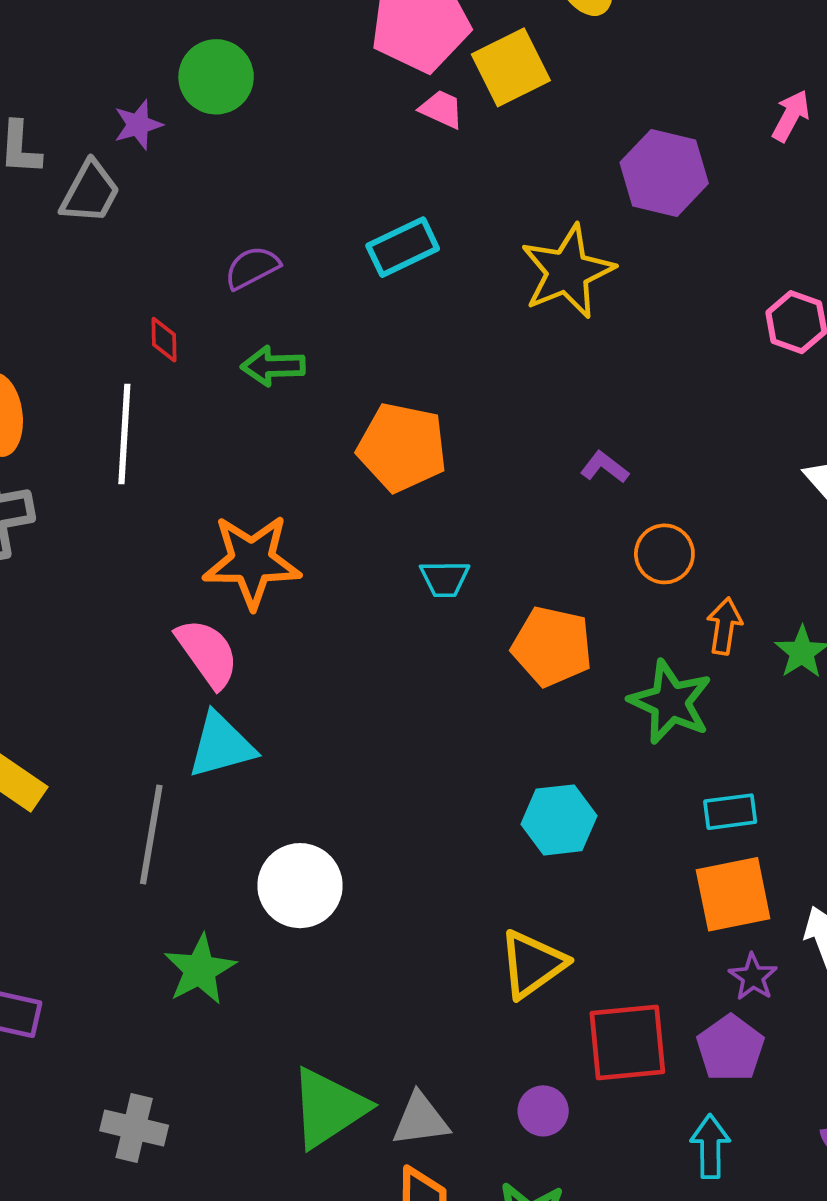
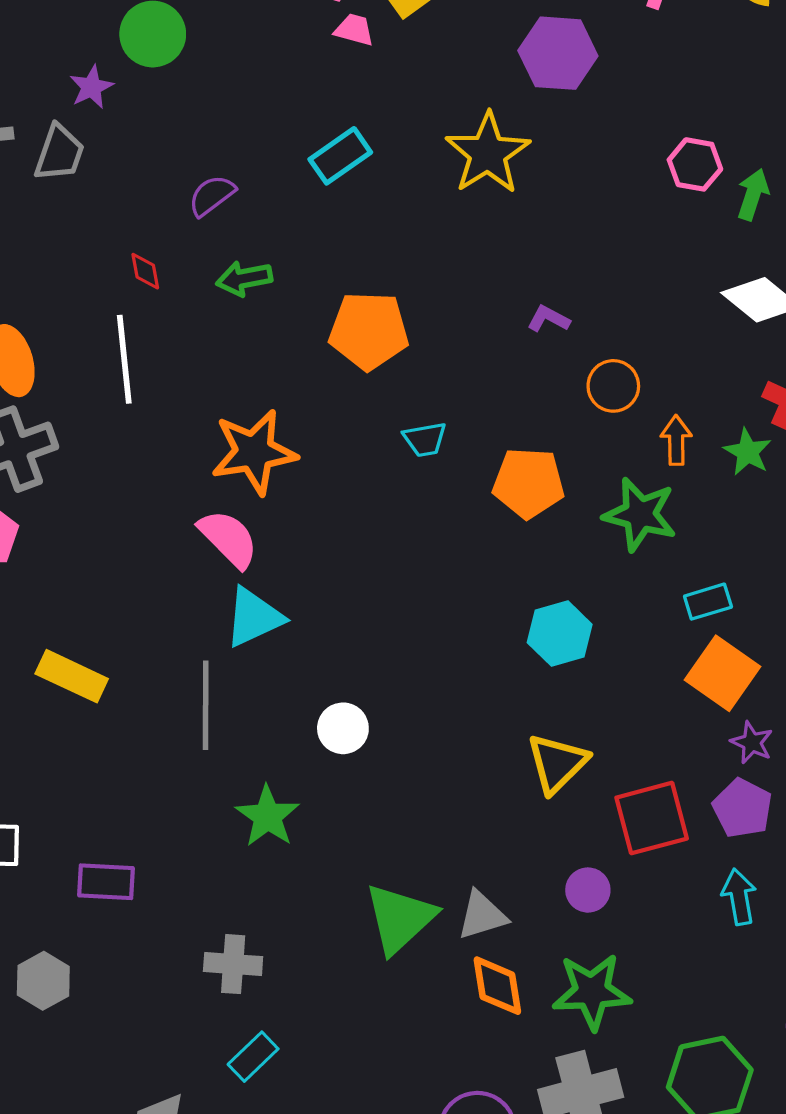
white circle: (300, 886) -> (343, 728), size x0.7
orange square: (733, 894) -> (722, 673), turned -34

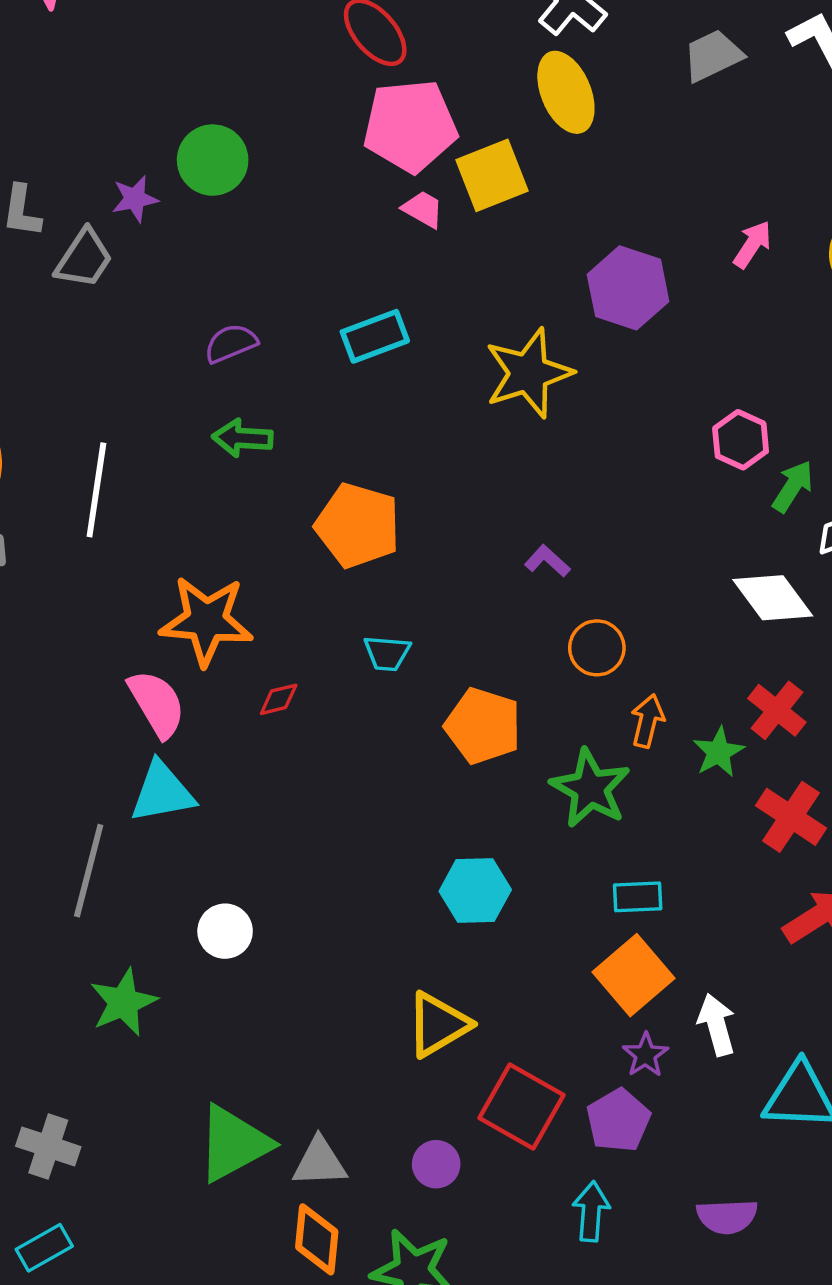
red diamond: (145, 271) -> (279, 699), moved, turned 72
red square: (652, 818) -> (521, 1106), turned 30

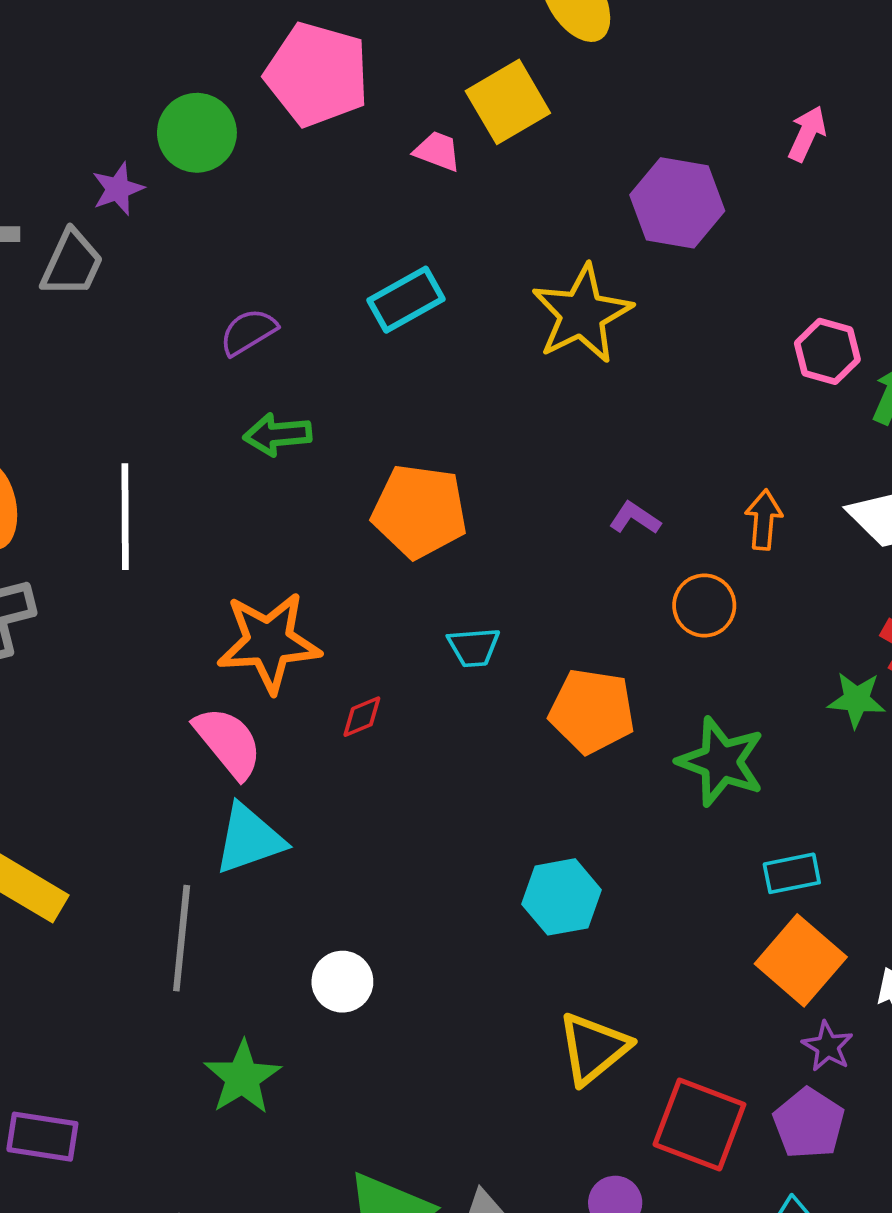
pink pentagon: (410, 126) -> (317, 74), moved, turned 30
orange arrow: (648, 721) -> (764, 520), moved
green star: (719, 752) -> (856, 700), turned -30
cyan hexagon: (475, 890) -> (561, 897), moved

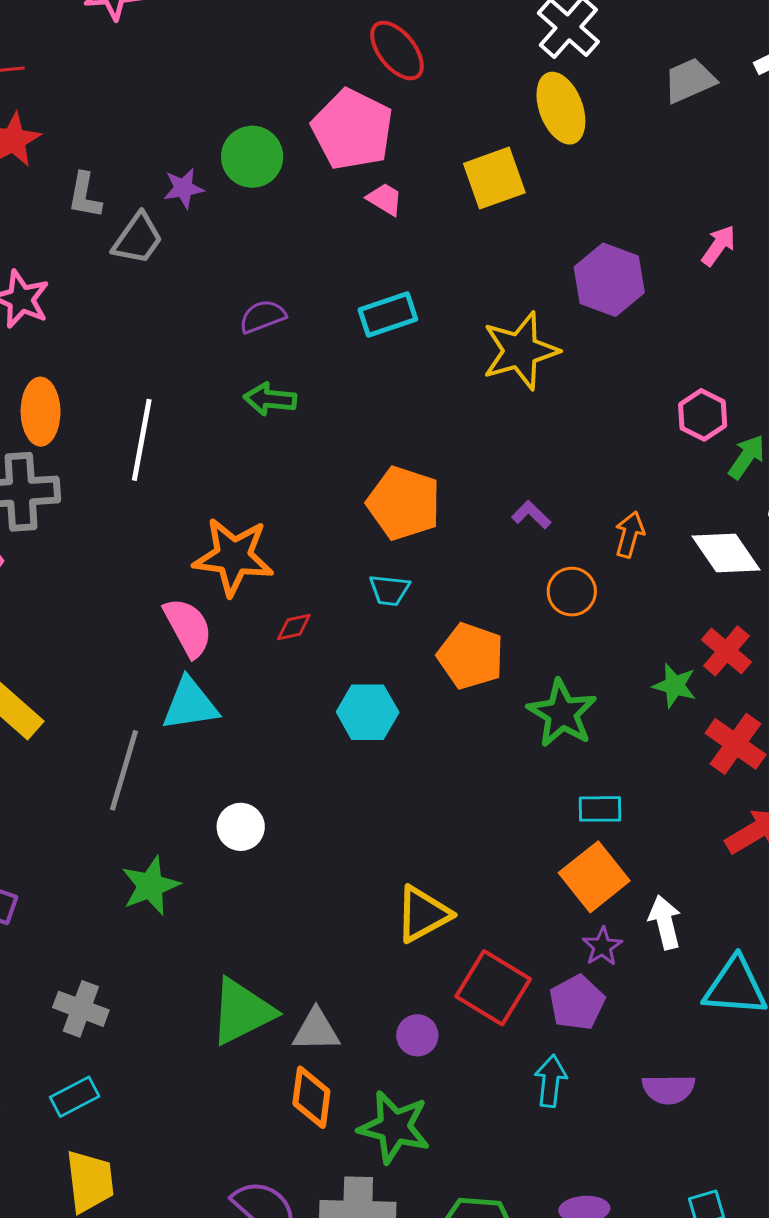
pink trapezoid: (437, 151) -> (385, 199), moved
orange pentagon: (420, 511) -> (404, 503), moved
cyan hexagon: (561, 897) -> (368, 712), moved

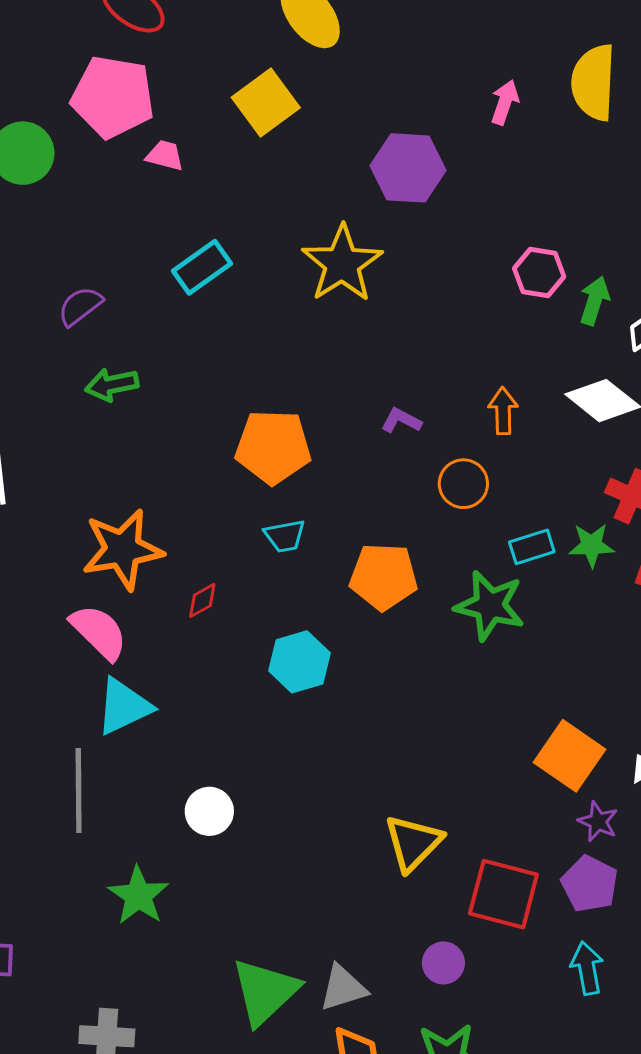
cyan rectangle: (600, 809) -> (532, 547), moved

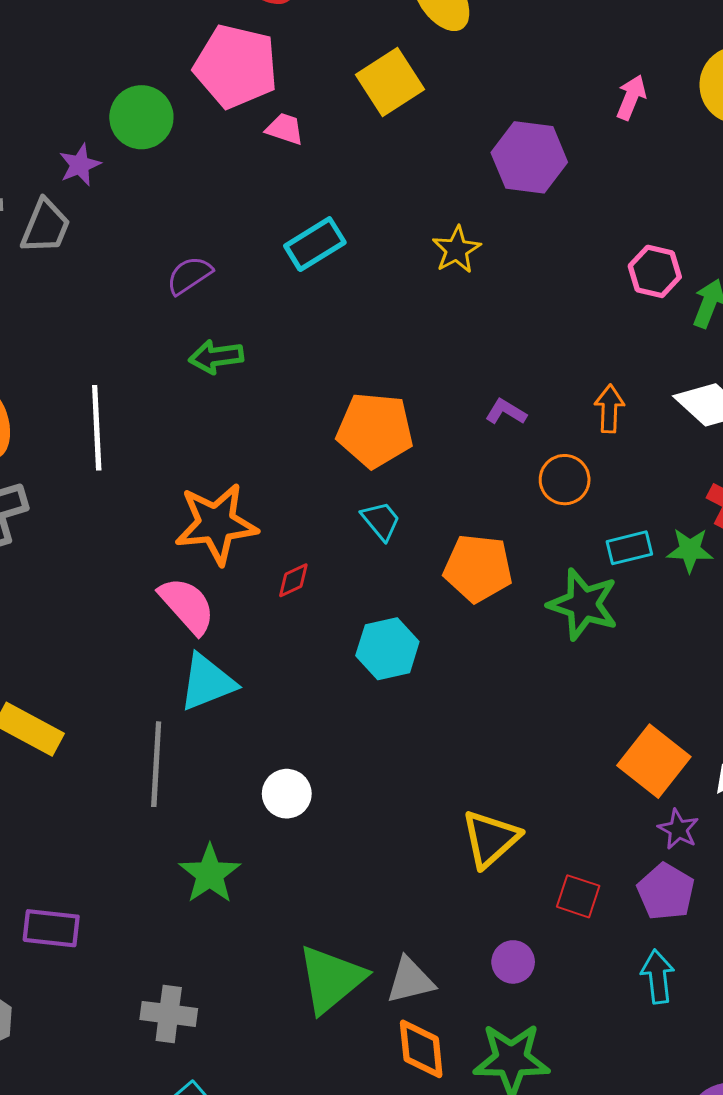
yellow star: (342, 264) -> (457, 250), size x0.6
cyan trapezoid: (285, 536) -> (381, 521), turned -123
red square: (503, 894) -> (578, 896), size x0.6

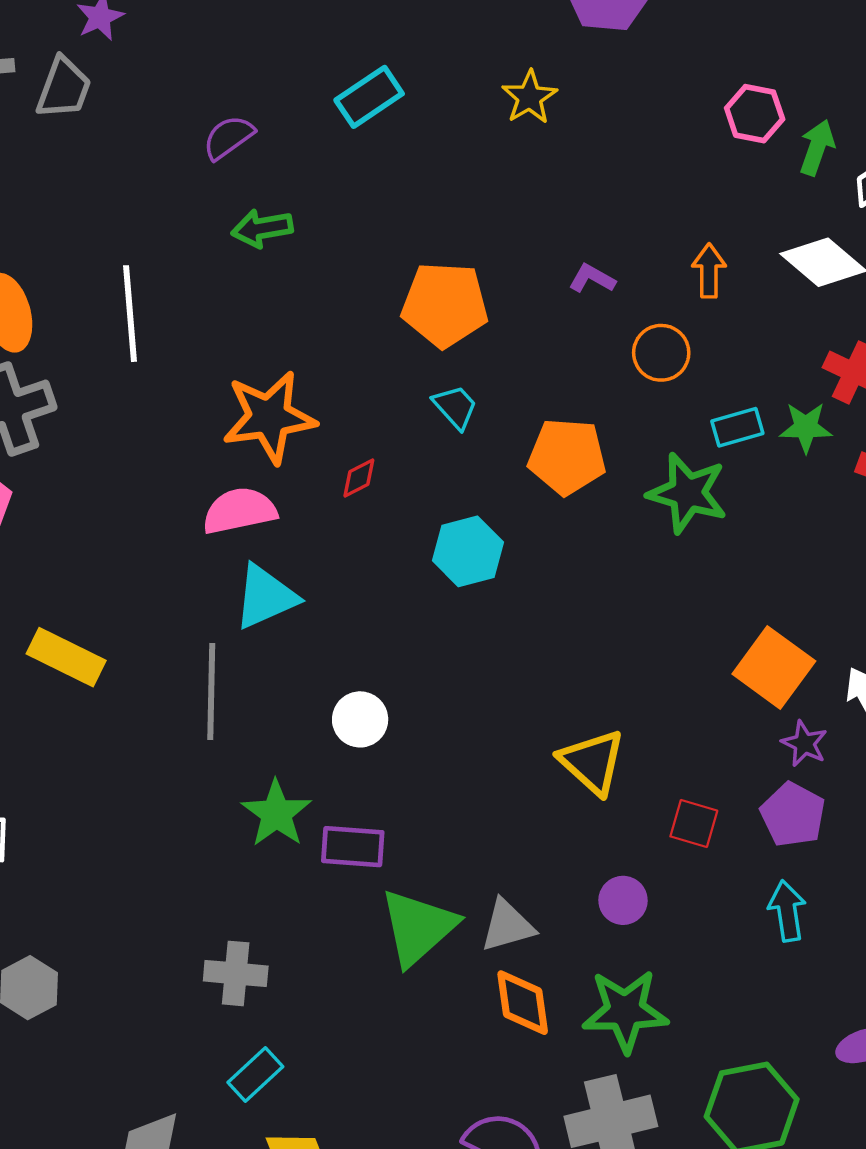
pink semicircle: (187, 605) -> (240, 511), turned -58
yellow triangle: (490, 839) -> (592, 762), turned -34
purple rectangle: (51, 928) -> (353, 847), moved

